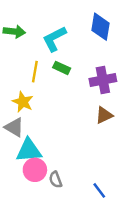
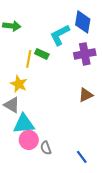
cyan L-shape: (54, 39) -> (60, 35), moved
green rectangle: (62, 68) -> (42, 54), moved
purple cross: (103, 80) -> (85, 54), moved

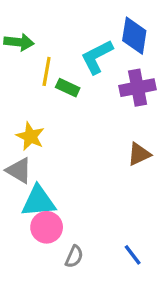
yellow line: (29, 59) -> (47, 71), moved
gray semicircle: (46, 148) -> (74, 257), moved, turned -136

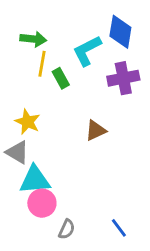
green arrow: (19, 42) -> (33, 39), moved
green rectangle: (68, 88) -> (61, 78), turned 36
brown triangle: (139, 154) -> (96, 130), moved

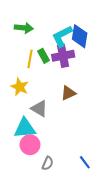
blue diamond: (120, 32) -> (80, 36), moved
yellow line: (42, 64) -> (30, 59), moved
purple cross: (123, 78) -> (63, 56), moved
gray triangle: (17, 152) -> (39, 109), moved

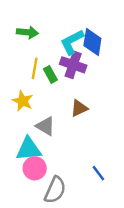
green rectangle: (43, 56) -> (50, 74), moved
purple cross: (63, 56) -> (73, 65), turned 30
blue line: (85, 162) -> (98, 173), moved
gray semicircle: (48, 163) -> (55, 190), size x1.6

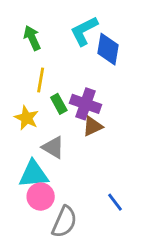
green arrow: (27, 32) -> (32, 38), turned -120
cyan L-shape: (72, 42) -> (84, 31), moved
purple cross: (73, 65) -> (85, 104), moved
green rectangle: (50, 74) -> (59, 104), moved

